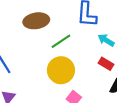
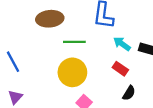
green line: (61, 41) -> (74, 42), turned 30

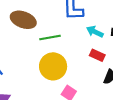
brown ellipse: (50, 19) -> (23, 20), turned 35

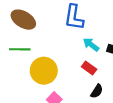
green line: (50, 38) -> (20, 49), moved

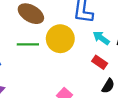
yellow circle: (44, 71) -> (60, 39), moved

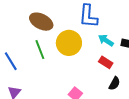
green line: (28, 44) -> (40, 50), turned 72

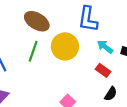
green line: (40, 50) -> (33, 51), turned 36

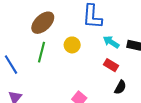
brown ellipse: (37, 21) -> (43, 23), turned -70
yellow circle: (65, 46) -> (72, 45), size x0.6

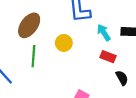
cyan arrow: (111, 42) -> (104, 33), turned 35
black semicircle: (120, 87) -> (122, 78), turned -48

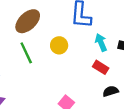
green line: (33, 56) -> (26, 53), turned -40
black semicircle: (122, 78) -> (111, 91), turned -88

